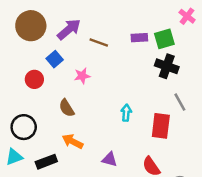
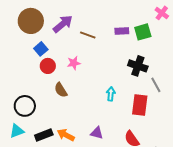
blue square: (55, 59) -> (41, 49), moved
black cross: (167, 66) -> (138, 66), moved
red circle: (34, 79) -> (48, 66), moved
orange arrow: (73, 141) -> (66, 135), moved

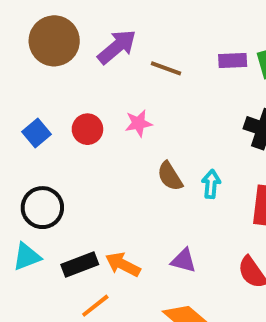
blue square: (41, 49) -> (36, 133), moved
brown semicircle: (61, 90) -> (170, 176), moved

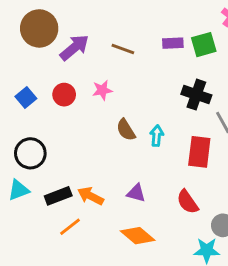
purple arrow: (117, 47) -> (74, 48), moved

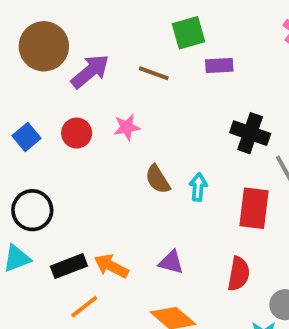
green square: (204, 45) -> (188, 33), moved
red semicircle: (188, 202) -> (239, 274), turned -135

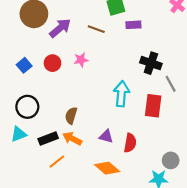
brown semicircle: (158, 179) -> (71, 116), moved, turned 49
cyan arrow: (198, 187) -> (121, 94), size x1.6
red semicircle: (239, 274) -> (130, 143), moved

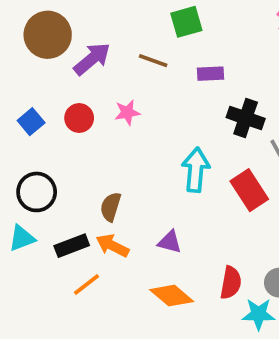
purple rectangle: (133, 25) -> (210, 74), moved
red rectangle: (153, 106) -> (249, 190), turned -40
red semicircle: (130, 143) -> (231, 283), moved

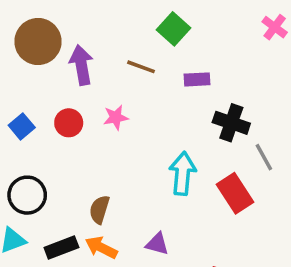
green square: (186, 22) -> (174, 29), turned -32
purple arrow: (92, 59) -> (81, 65), turned -60

